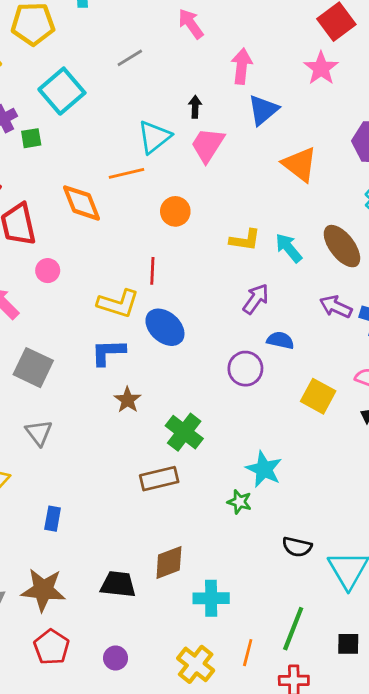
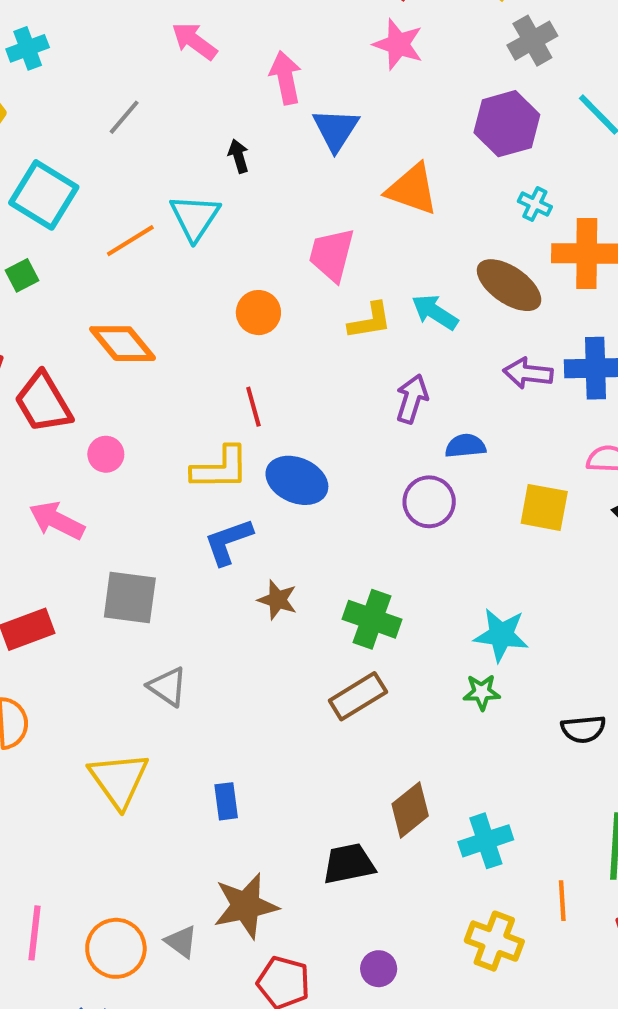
pink trapezoid: (208, 145) -> (332, 255), moved
orange line: (126, 173) -> (130, 241), moved

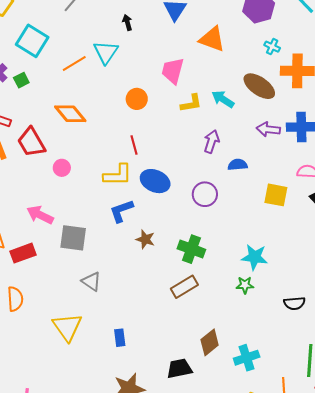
purple circle: (429, 502) -> (205, 194), moved
pink arrow: (57, 521) -> (40, 215), moved

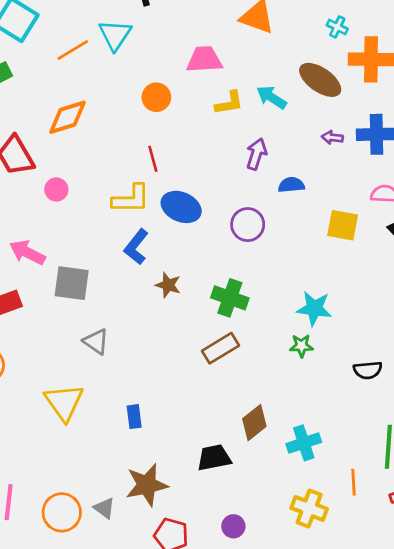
pink trapezoid: (173, 71) -> (204, 60), turned 72
orange diamond: (70, 114) -> (68, 117), turned -68
purple arrow: (268, 129) -> (332, 138), size x0.7
blue L-shape: (121, 211) -> (136, 247), turned -32

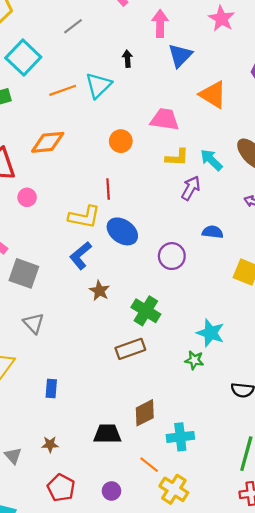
purple arrow: (256, 154) -> (191, 188), moved
orange line: (354, 482) -> (149, 465), moved, turned -60
brown star: (147, 485) -> (50, 444), size x0.5

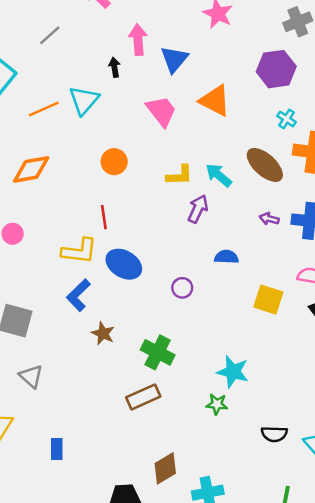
pink arrow: (160, 23) -> (138, 40), moved
pink trapezoid: (165, 119) -> (161, 111), moved, turned 48
purple circle: (172, 256) -> (182, 288), size x0.7

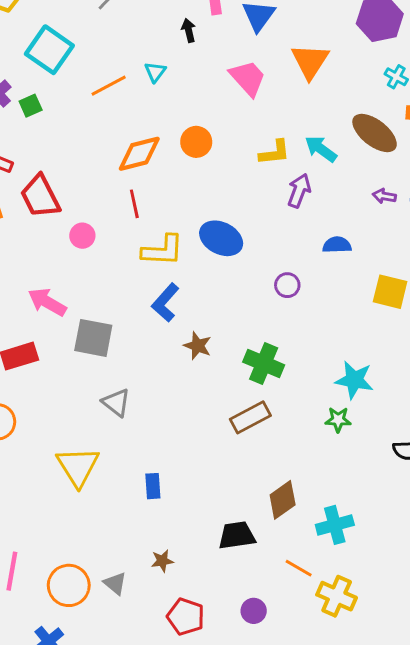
cyan triangle: (84, 100) -> (155, 72), size x0.6
orange triangle: (215, 101) -> (310, 61), turned 40
orange diamond: (31, 169) -> (139, 154), moved
red line: (104, 217) -> (134, 204), moved
blue ellipse: (124, 264) -> (221, 238), moved

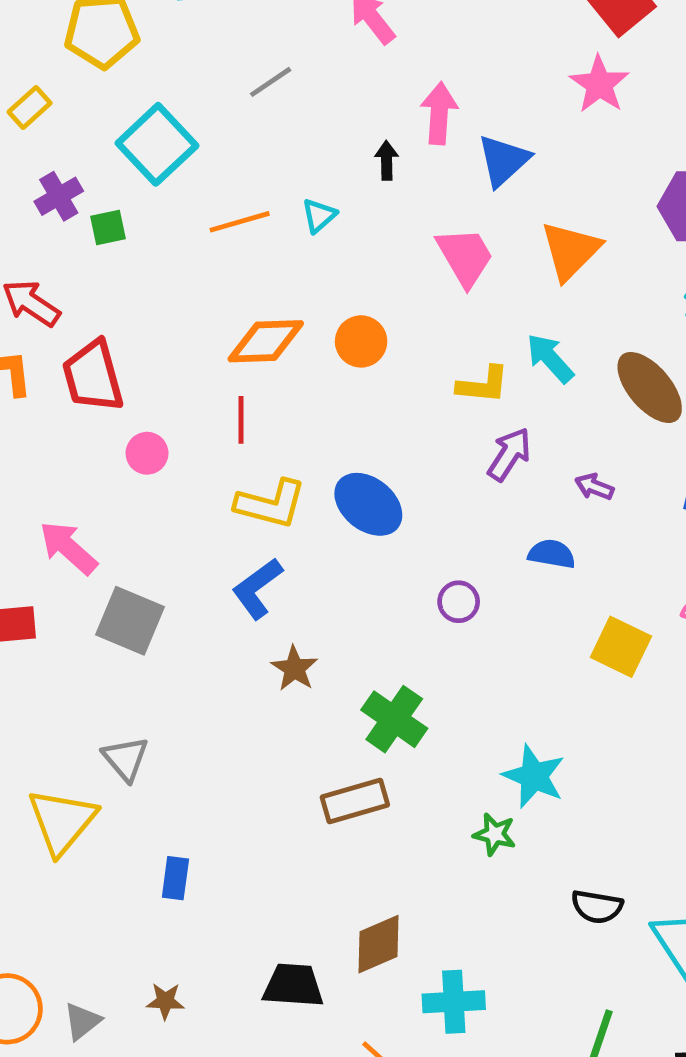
cyan arrow: (321, 149) -> (550, 358), moved
purple arrow: (384, 196) -> (594, 487), moved
gray triangle: (116, 403) -> (126, 759), moved
gray triangle: (115, 583) -> (82, 1021), turned 30

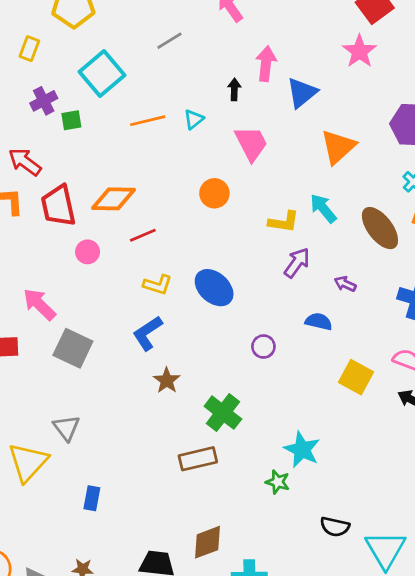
yellow rectangle: (30, 107) -> (29, 49), turned -30
pink trapezoid: (465, 257) -> (251, 143), moved
orange diamond: (266, 341) -> (114, 199), moved
red line: (241, 420) -> (143, 235), turned 64
yellow L-shape: (271, 504) -> (158, 285), size x0.7

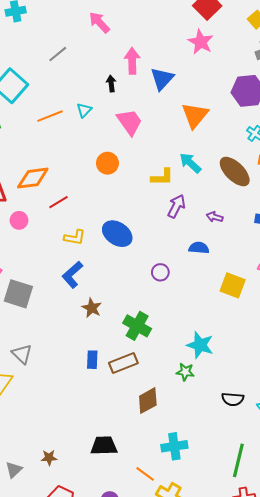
blue rectangle: (92, 498) -> (92, 360), moved
brown diamond: (207, 542) -> (148, 401), moved

